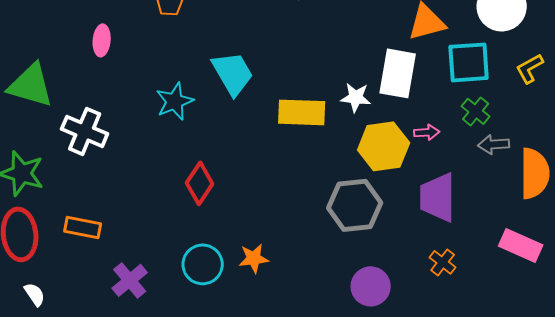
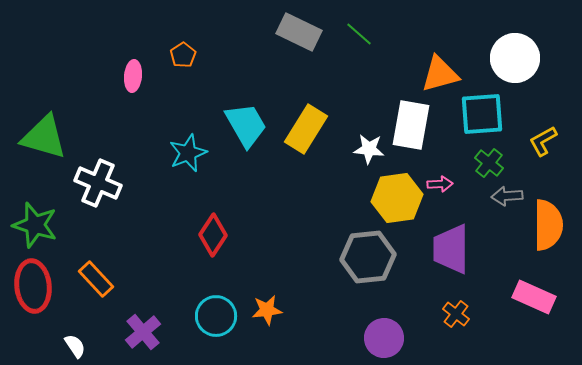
pink ellipse: (102, 40) -> (133, 76), moved
yellow L-shape: (530, 68) -> (543, 141), moved
yellow rectangle: (302, 112) -> (306, 129), moved, turned -60
orange rectangle: (83, 227) -> (96, 279), turned 36
white semicircle: (35, 294) -> (75, 346), moved

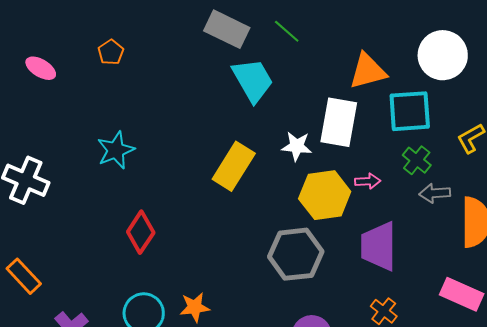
pink ellipse: (133, 76) -> (41, 68), moved, turned -64
cyan trapezoid: (246, 125) -> (253, 80), moved
yellow rectangle: (306, 129) -> (234, 166), moved

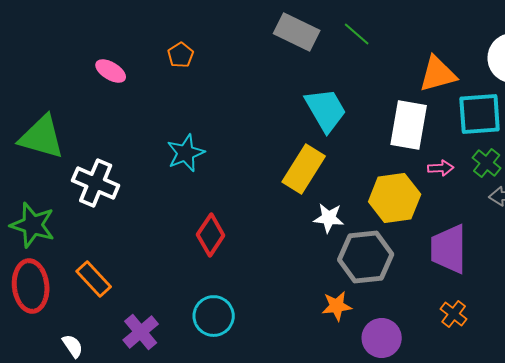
cyan trapezoid: (253, 80) -> (326, 110), moved
white star: (297, 146) -> (329, 218), moved
pink arrow: (368, 181) -> (441, 168), moved
orange star: (195, 307) -> (337, 306), moved

